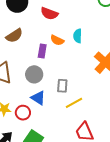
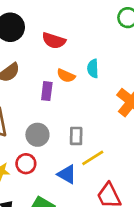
gray circle: (34, 74) -> (37, 135), moved
blue triangle: (38, 98) -> (67, 174), moved
red circle: (23, 113) -> (26, 164), moved

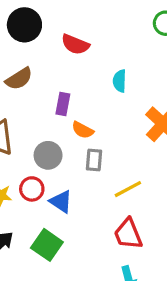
orange semicircle: (66, 76) -> (83, 130), moved
yellow line: (93, 158) -> (128, 189), moved
blue triangle: (67, 174) -> (61, 201), moved

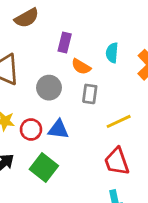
cyan semicircle: (120, 81) -> (112, 53), moved
red circle: (32, 189) -> (31, 129), moved
blue triangle: (61, 201) -> (58, 129), turned -30

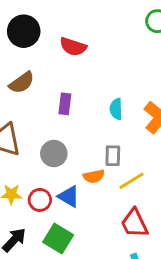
orange semicircle: (81, 67) -> (94, 176), moved, turned -36
gray rectangle: (90, 94) -> (113, 156), moved
blue triangle: (58, 129) -> (69, 197), turned 30

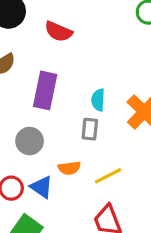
purple rectangle: (65, 104) -> (45, 90), size x1.6
gray rectangle: (113, 156) -> (90, 129), moved

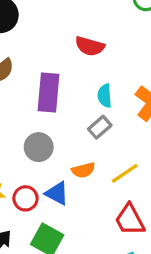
red semicircle: (59, 32) -> (90, 46), moved
gray rectangle: (90, 129) -> (100, 127), turned 50

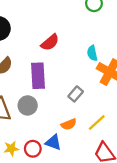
red semicircle: (90, 46) -> (50, 42), moved, turned -48
cyan semicircle: (105, 96) -> (92, 53), moved
gray circle: (39, 147) -> (28, 105), moved

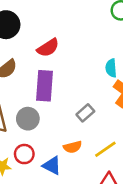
red semicircle: (50, 42) -> (48, 48), moved
red circle: (33, 149) -> (24, 154), moved

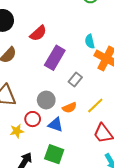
purple rectangle: (44, 86) -> (55, 58), moved, turned 35
gray circle: (28, 119) -> (46, 100), moved

